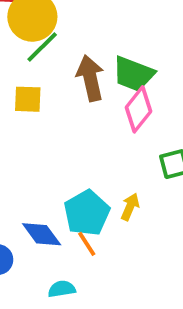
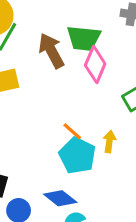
blue diamond: (42, 234) -> (60, 198), moved
orange line: (87, 244) -> (72, 131), moved

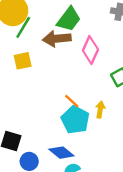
green trapezoid: (84, 38) -> (69, 19), moved, turned -60
brown arrow: (51, 51) -> (57, 39), turned -68

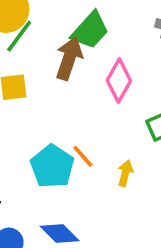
brown arrow: (57, 39) -> (69, 58), turned 108
cyan pentagon: (75, 120) -> (52, 166), moved

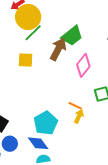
orange line: (83, 156) -> (75, 106), moved, turned -32
cyan pentagon: (52, 166) -> (46, 123), moved

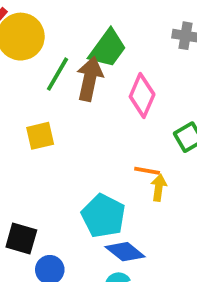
green line: (33, 33) -> (57, 74), moved
yellow square: (26, 60) -> (40, 136), moved
blue diamond: (38, 143) -> (125, 252), moved

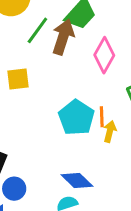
orange line: (147, 171) -> (102, 117), turned 72
cyan pentagon: (103, 216) -> (76, 118), moved

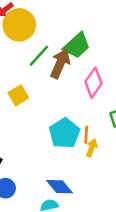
yellow square: (18, 79) -> (18, 95), turned -30

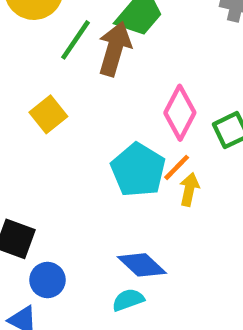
pink diamond: (94, 83) -> (180, 113), moved
orange line: (86, 135) -> (177, 167), turned 48

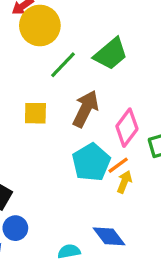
brown arrow: (115, 49) -> (86, 109), moved
yellow square: (48, 114) -> (35, 113), turned 30
blue diamond: (142, 265) -> (109, 236), moved

